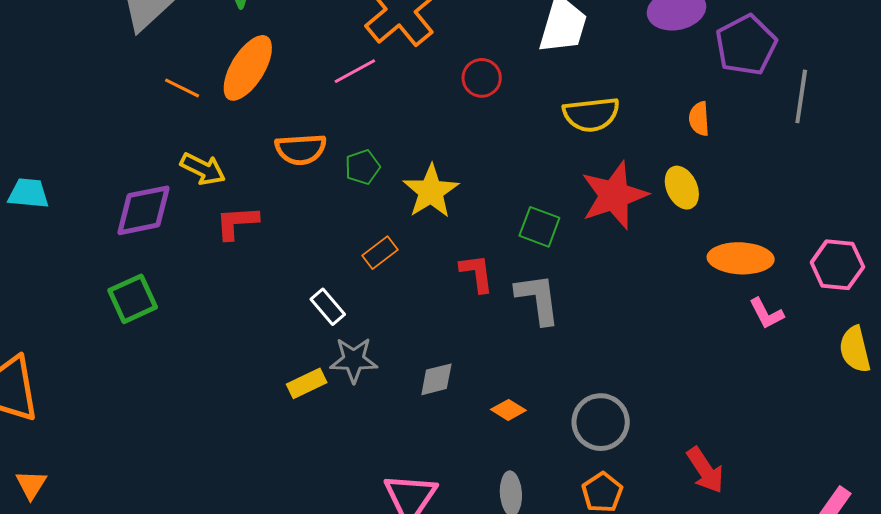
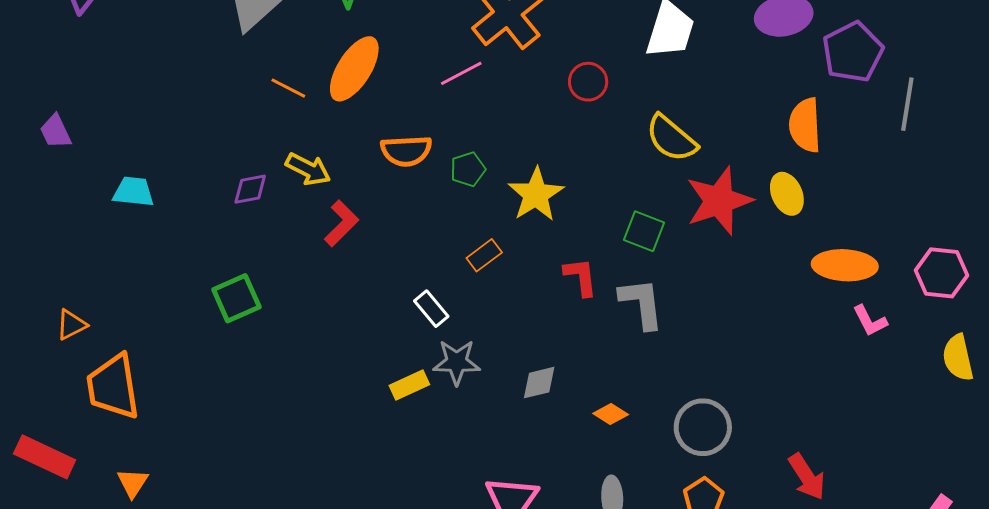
yellow semicircle: (591, 114) -> (671, 138), moved, turned 46
orange semicircle: (699, 119) -> (805, 125), size x1.6
purple diamond: (144, 210) -> (250, 189), moved, size x0.6
red L-shape: (237, 223) -> (341, 223), turned 138

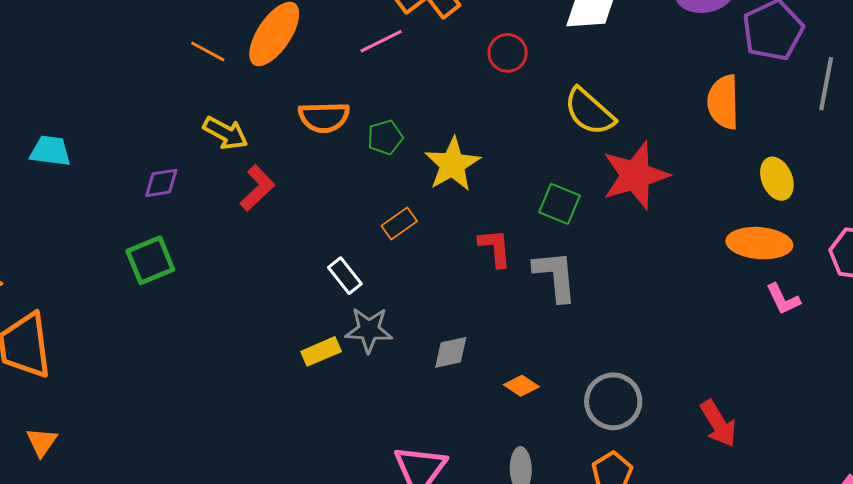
purple diamond: (250, 189) -> (161, 183), moved
yellow ellipse: (787, 194) -> (777, 179), moved
red arrow: (807, 477) -> (718, 424), moved

